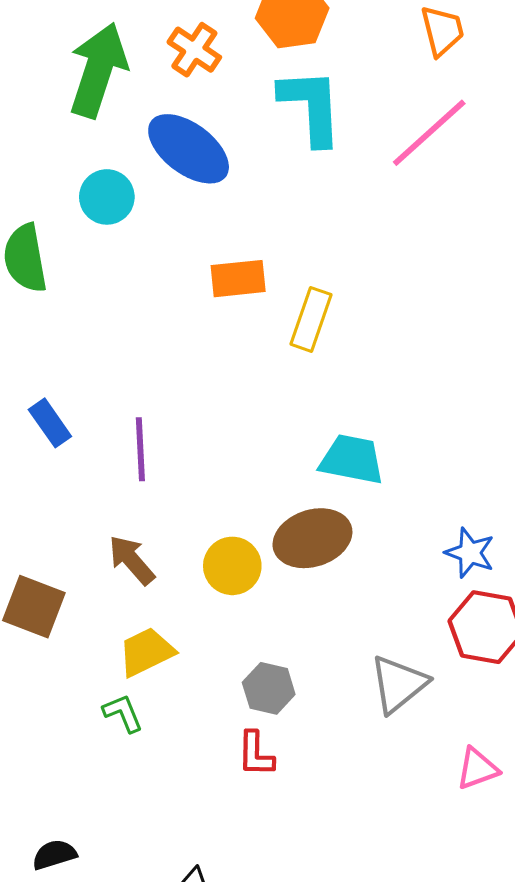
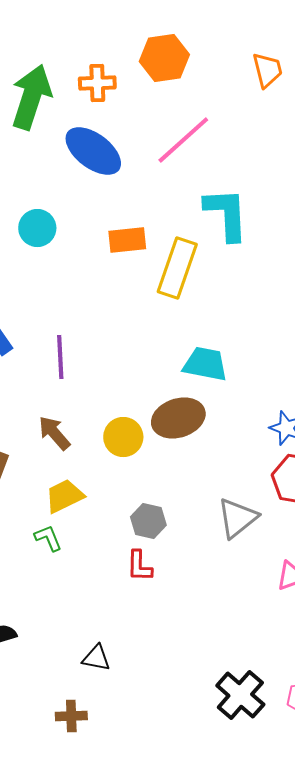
orange cross: (194, 50) -> (97, 83), turned -36
cyan L-shape: (311, 107) -> (226, 214), moved
pink line: (429, 133) -> (183, 140), moved
cyan circle: (107, 197) -> (37, 228), moved
yellow rectangle: (311, 319) -> (177, 268), size x1.4

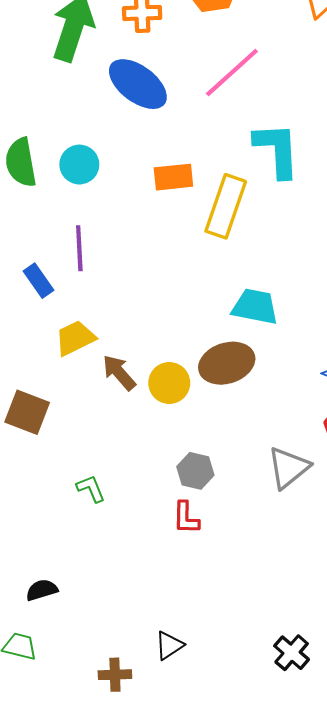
purple line: (60, 357) -> (79, 248), moved
brown arrow: (54, 433) -> (119, 373), moved
yellow trapezoid: (64, 496) -> (75, 338), moved
black triangle: (96, 658) -> (169, 645), moved, turned -44
black cross: (240, 695) -> (292, 653), size x0.7

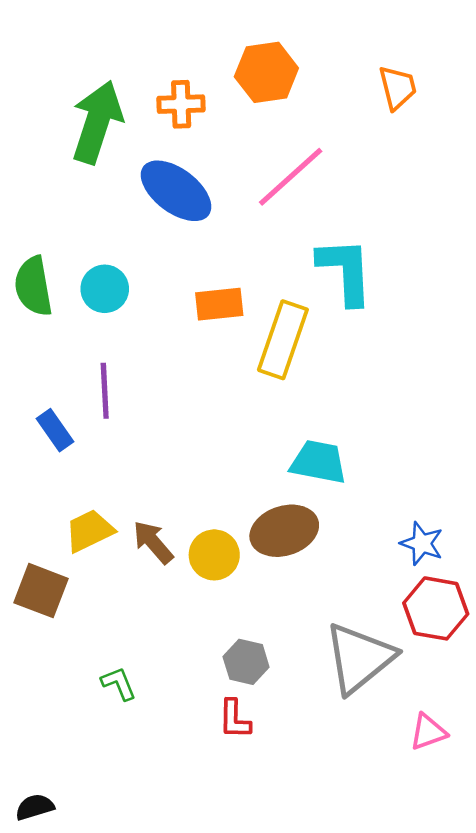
yellow trapezoid: (75, 338) -> (89, 531), moved
gray triangle: (288, 468) -> (359, 658), size x1.4
black semicircle: (42, 590) -> (35, 807), moved

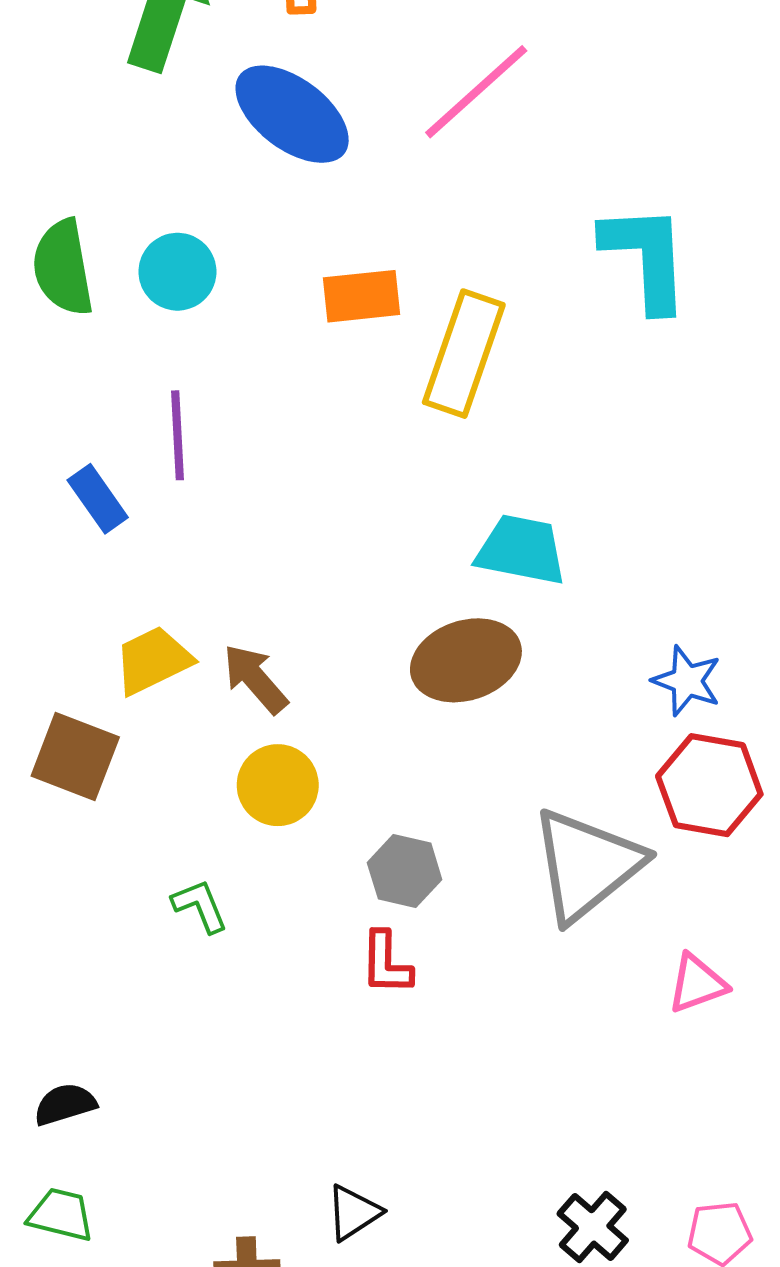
cyan L-shape: (345, 271) -> (646, 257), moved
yellow circle: (214, 555) -> (278, 785), moved

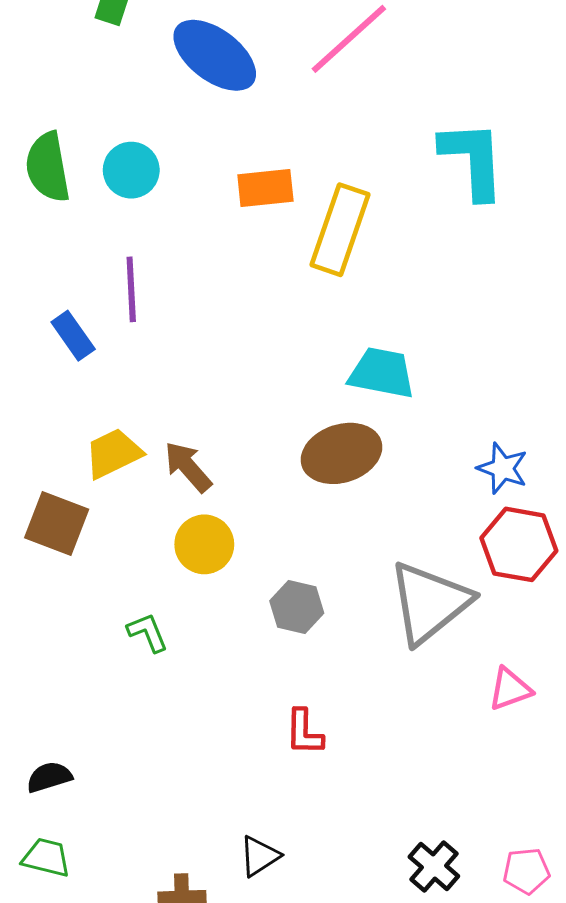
red L-shape: (386, 963) -> (304, 732), moved

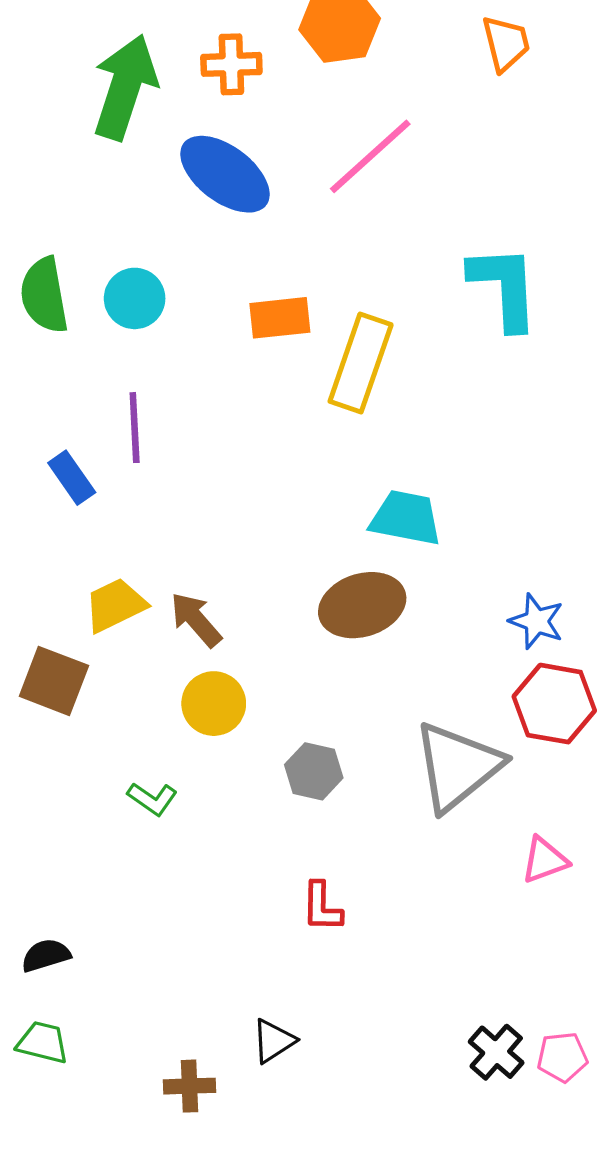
green L-shape: (148, 632) -> (152, 799), turned 147
black cross: (434, 866) -> (496, 1052), moved

